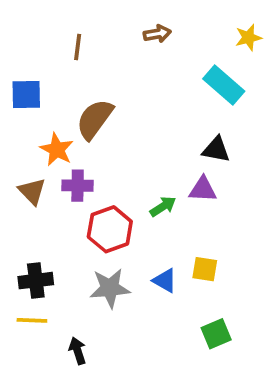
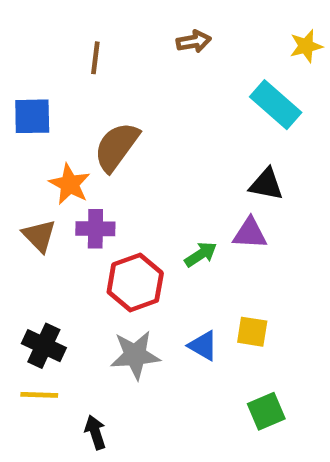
black cross: (36, 281) -> (44, 346), turned 32

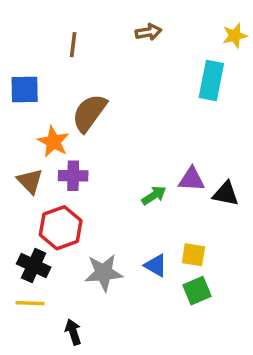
cyan rectangle: (276, 105) -> (211, 81), turned 60
black triangle: (266, 184) -> (226, 194), moved
red hexagon: (135, 282) -> (61, 228), moved
green square: (266, 411) -> (197, 291), moved

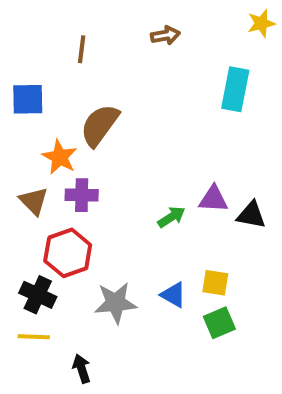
yellow star: (235, 36) -> (261, 23), moved

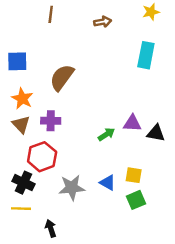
yellow star: (261, 23) -> (151, 12), moved
brown line: (82, 49) -> (51, 14), moved
orange star: (60, 157) -> (22, 98), moved

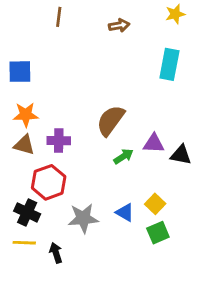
brown semicircle: (62, 77) -> (111, 120), moved
orange star: (22, 98) -> (26, 115), turned -30
brown triangle: (21, 124) -> (24, 145), turned -30
yellow square: (134, 175) -> (155, 204), turned 35
black arrow: (51, 228) -> (56, 253), moved

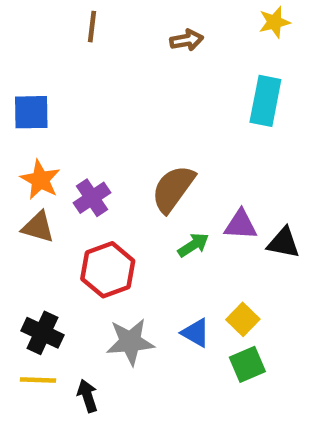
orange star: (26, 115) -> (40, 180), turned 30
purple cross: (59, 141) -> (92, 198), moved, turned -35
red hexagon: (49, 182) -> (108, 270), moved

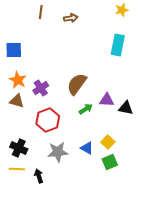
brown arrow: (187, 40) -> (71, 18), moved

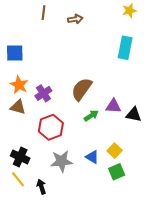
yellow line: (17, 169) -> (18, 179), turned 49

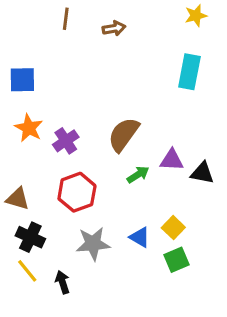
brown triangle: (18, 107) -> (18, 199), moved

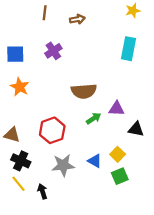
brown semicircle: (124, 134) -> (84, 91), turned -130
purple cross: (66, 141) -> (53, 51), moved
black triangle: (202, 173) -> (136, 129), moved

